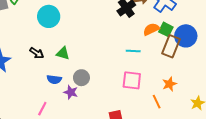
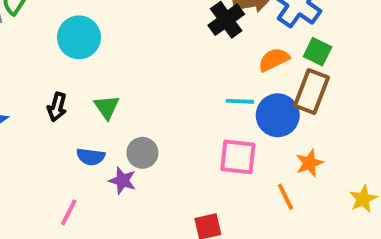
green square: (166, 29) -> (318, 52), moved
blue circle: (186, 36) -> (278, 115), moved
black arrow: (37, 53) -> (57, 107), turned 72
green triangle: (63, 53) -> (107, 107), turned 40

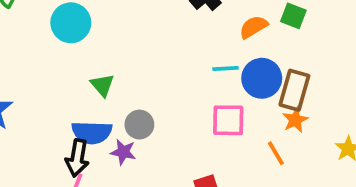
brown rectangle: (312, 91) -> (294, 90), moved
black arrow: (57, 107) -> (77, 158), moved, size x1.4
blue semicircle: (91, 157) -> (92, 132), size x1.5

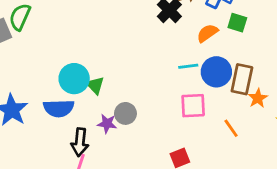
cyan circle: (71, 23) -> (74, 79), moved
orange star: (295, 120) -> (258, 98), moved
blue semicircle: (92, 132) -> (59, 108), moved
purple star: (123, 152) -> (107, 124), moved

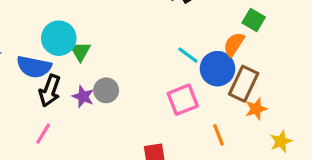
orange semicircle: (207, 33) -> (234, 44), moved, turned -35
cyan line: (188, 66) -> (188, 55), turned 30
pink square: (193, 106) -> (183, 100), turned -32
black arrow: (80, 142) -> (50, 91), moved

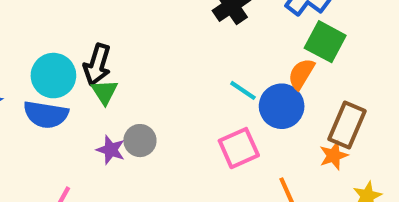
green square: (254, 20) -> (325, 42), size x1.4
cyan circle: (59, 38) -> (53, 76), moved
brown rectangle: (244, 84) -> (347, 125), moved
black arrow: (50, 91) -> (97, 65), moved

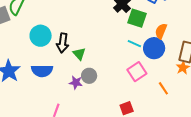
green square: (325, 42) -> (137, 18), moved
cyan circle: (53, 76) -> (41, 36), moved
green triangle: (105, 92) -> (79, 54), moved

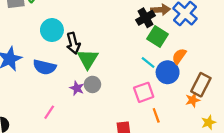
black arrow: (63, 43) -> (73, 43), turned -36
green triangle: (79, 54) -> (88, 59), size x1.5
orange line: (163, 88) -> (156, 115), moved

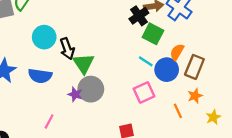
gray circle: (92, 84) -> (91, 89), size x1.5
brown rectangle: (201, 85) -> (194, 67), moved
orange line: (156, 115) -> (178, 111), moved

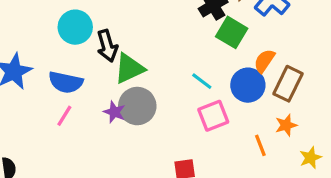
cyan line: (146, 61) -> (202, 81), moved
green triangle: (84, 63) -> (129, 69), turned 35
pink line: (49, 122) -> (64, 116), moved

